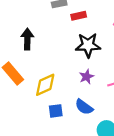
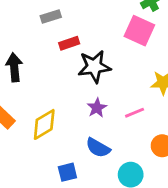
red rectangle: (79, 16) -> (69, 43), moved
blue square: (56, 111) -> (67, 172), moved

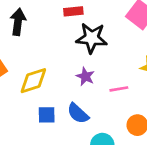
purple star: (97, 108) -> (85, 76), turned -30
blue square: (67, 172) -> (47, 115), moved

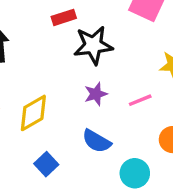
purple star: (85, 76) -> (96, 94), turned -30
blue square: (47, 115) -> (46, 164), moved, turned -30

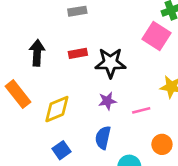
red rectangle: (64, 17) -> (78, 53), moved
blue semicircle: (97, 141) -> (103, 138), turned 65

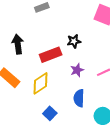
red rectangle: (78, 53) -> (51, 55), moved, size x1.5
black star: (110, 63) -> (74, 41), size x0.6

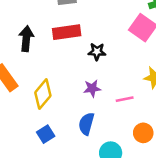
red rectangle: (51, 55) -> (67, 32), moved
yellow diamond: (40, 83) -> (43, 94), turned -30

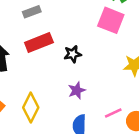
pink line: (125, 99) -> (113, 113), moved

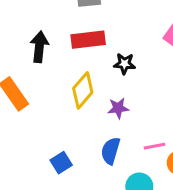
yellow diamond: (31, 107) -> (83, 90), moved

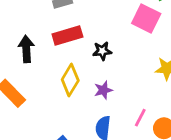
pink line: (155, 146) -> (140, 118), turned -42

